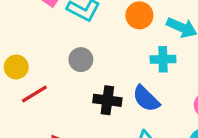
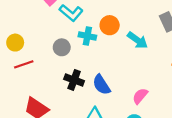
cyan cross: (163, 59) -> (87, 36), moved

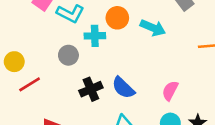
black cross: (74, 80) -> (91, 89), turned -30

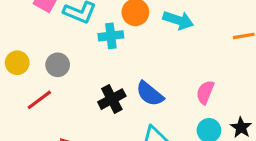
gray circle: (68, 55) -> (58, 65), moved
yellow circle: (14, 62) -> (17, 63), moved

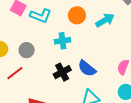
cyan arrow: (178, 20) -> (105, 20), turned -48
cyan cross: (111, 36) -> (63, 41), moved

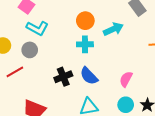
cyan L-shape: (41, 16) -> (37, 28), moved
cyan cross: (63, 41) -> (85, 44), moved

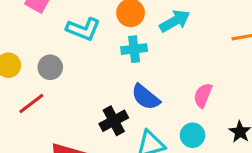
cyan L-shape: (37, 28) -> (83, 29), moved
black cross: (63, 77) -> (114, 121), moved
cyan circle: (126, 105) -> (193, 135), moved

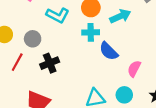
blue semicircle: (146, 97) -> (109, 51), moved
red line: (31, 104) -> (17, 62), turned -30
black cross: (114, 121) -> (50, 63), moved

